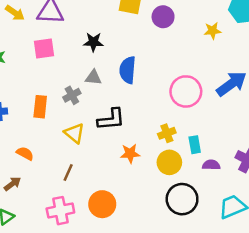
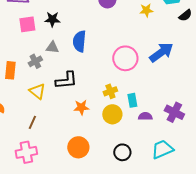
pink square: (44, 48) -> (27, 24), moved
black circle: (182, 199) -> (122, 152), moved, size x0.7
orange circle: (102, 204) -> (78, 147), moved

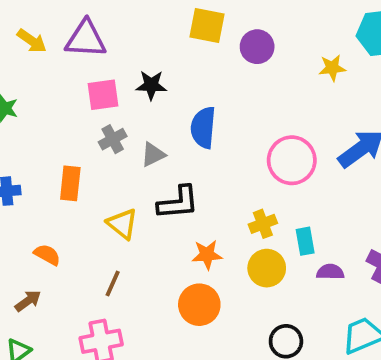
gray triangle: (52, 47) -> (153, 154), moved, turned -32
gray cross: (35, 61) -> (113, 139), moved
orange circle: (78, 147) -> (199, 305), moved

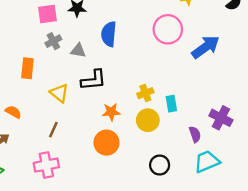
gray triangle: (153, 154) -> (78, 51), turned 35
pink circle: (292, 160) -> (168, 29), moved
purple semicircle: (330, 272) -> (195, 134), moved, turned 70

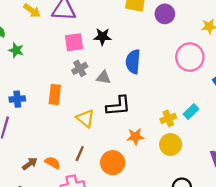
cyan rectangle: (171, 104) -> (191, 112), moved, turned 56
orange semicircle: (13, 112) -> (52, 163), moved
orange circle: (106, 143) -> (113, 163), moved

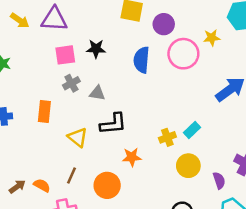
pink circle: (190, 57) -> (183, 54), moved
blue semicircle: (133, 62) -> (142, 60), moved
yellow circle: (171, 144) -> (188, 166), moved

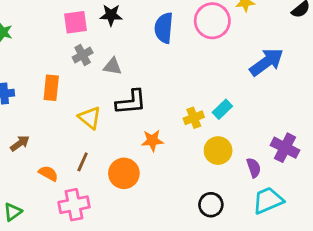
brown arrow: (17, 187) -> (20, 143), moved

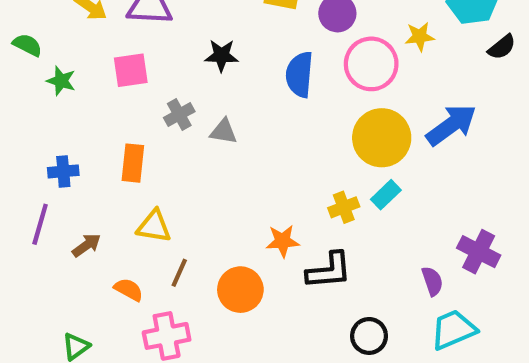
pink square: (75, 22) -> (131, 70), moved
black L-shape: (131, 102) -> (329, 271), moved
yellow triangle: (90, 118) -> (154, 226), moved, turned -30
yellow circle: (218, 151) -> (382, 138), moved, size x1.4

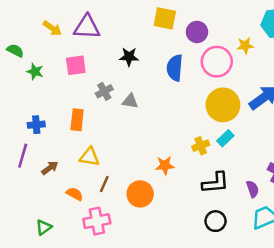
black L-shape: (329, 271) -> (216, 183), moved

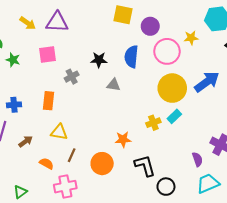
black star: (129, 57) -> (99, 60), moved
gray triangle: (130, 101) -> (114, 85), moved
black L-shape: (216, 183) -> (145, 166), moved, turned -100

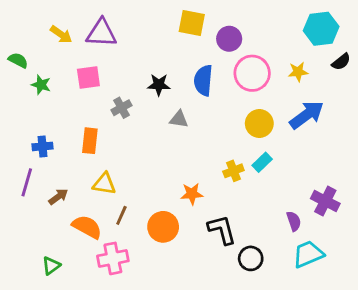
yellow star: (191, 38) -> (298, 72), moved
yellow circle: (172, 88) -> (259, 123), size x0.7
orange semicircle: (46, 164) -> (87, 227), size x1.5

